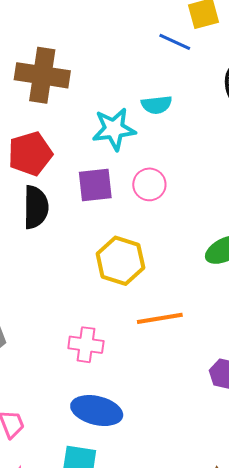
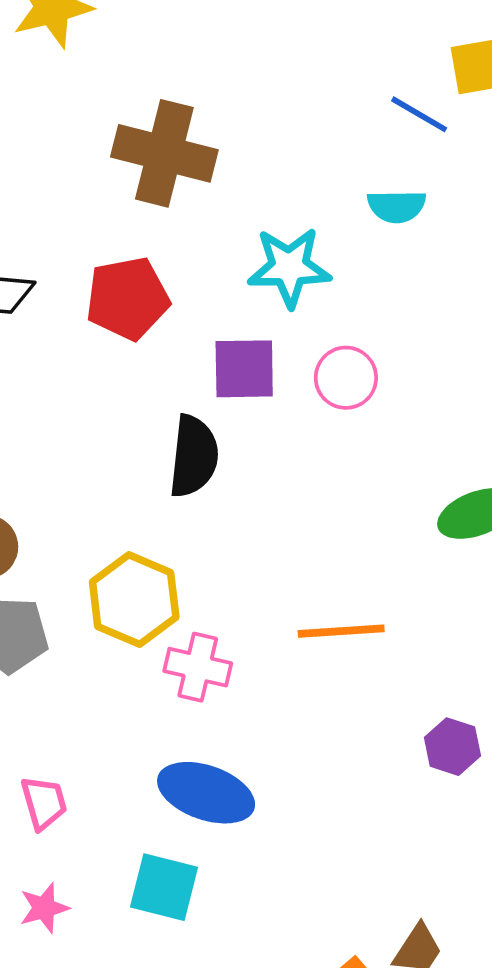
cyan semicircle: (157, 105) -> (397, 206), moved
black semicircle: (36, 207) -> (194, 456), moved
yellow hexagon: (120, 261) -> (134, 599), moved

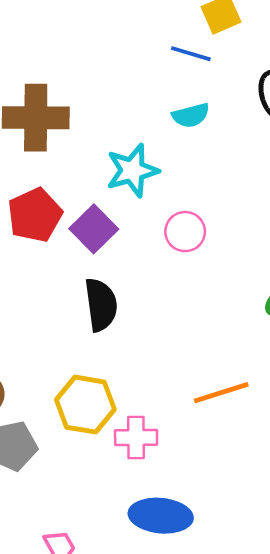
purple square: (244, 369) -> (94, 229), moved, turned -30

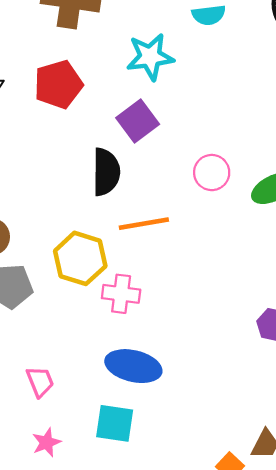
purple square: (94, 229) -> (138, 121), moved
pink circle: (185, 232) -> (212, 173), moved
orange line: (221, 393) -> (144, 224), moved

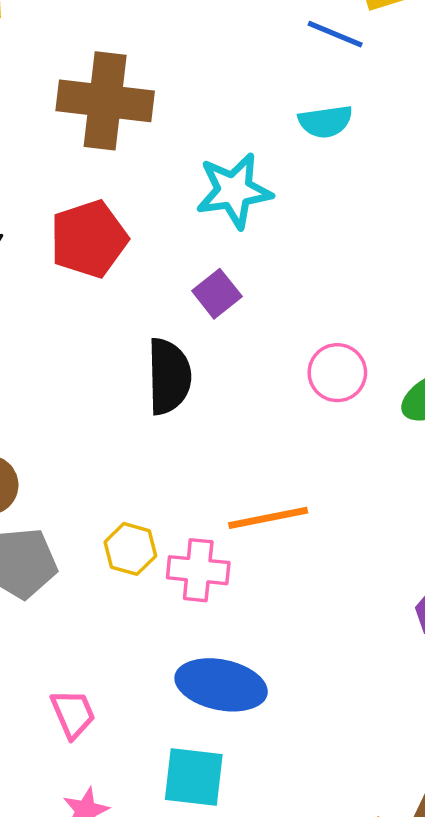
purple square: (138, 121) -> (217, 294), size x0.7
orange line: (144, 224) -> (268, 518), moved
yellow hexagon: (80, 258) -> (130, 549), moved, size x0.6

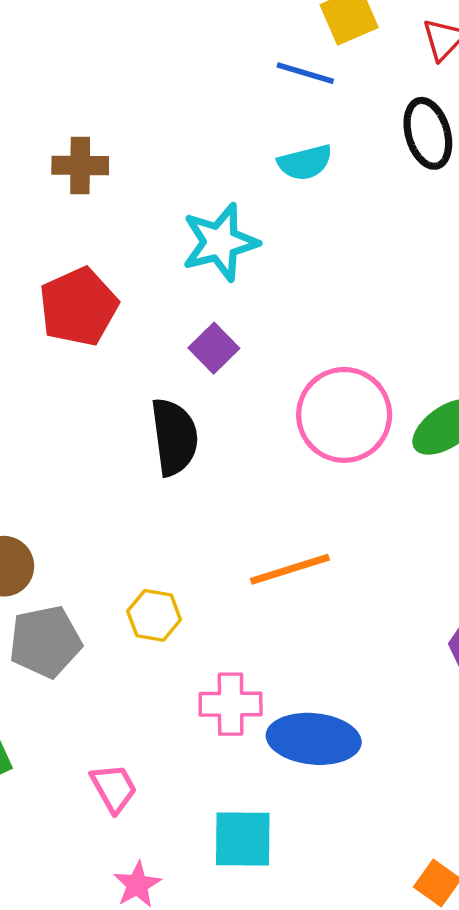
brown cross: (105, 101) -> (80, 165), size x0.6
pink circle: (337, 373) -> (344, 415), size x1.6
pink cross: (198, 570) -> (231, 704), moved
blue ellipse: (221, 685) -> (314, 739), moved

